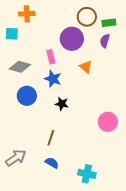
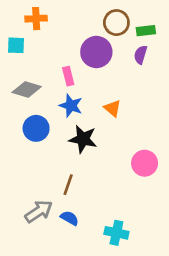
orange triangle: (86, 67) -> (112, 108), moved
black star: (62, 104) -> (83, 139), size x1.5
gray arrow: (16, 158) -> (39, 211), moved

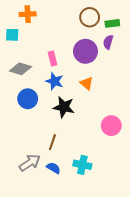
purple circle: (96, 52) -> (85, 51), moved
cyan cross: (116, 233) -> (82, 165), moved

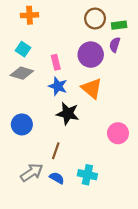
cyan square: (12, 35) -> (23, 49), moved, turned 32
orange triangle: (87, 83) -> (92, 88), size x1.5
blue circle: (28, 99) -> (22, 124), moved

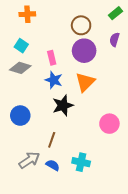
brown circle: (95, 18) -> (81, 25), moved
green rectangle: (119, 25) -> (116, 13), moved, turned -32
purple semicircle: (115, 45) -> (115, 40), moved
orange triangle: (92, 88) -> (85, 82), turned 35
black star: (68, 114) -> (63, 105), turned -30

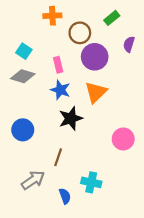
green rectangle: (116, 13) -> (112, 18), moved
orange cross: (27, 14) -> (52, 16), moved
brown circle: (81, 25) -> (80, 33), moved
blue semicircle: (53, 165) -> (65, 196), moved, turned 40

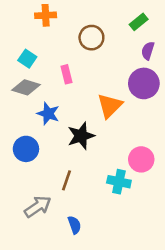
orange cross: (52, 16) -> (46, 15), moved
green rectangle: (112, 18) -> (139, 22), moved
purple circle: (95, 57) -> (144, 83), moved
blue star: (60, 90) -> (48, 114), moved
cyan cross: (91, 182) -> (119, 182), moved

